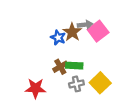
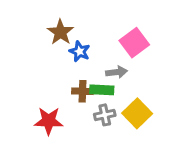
gray arrow: (85, 25) -> (117, 72), moved
brown star: (72, 32) -> (60, 32), moved
brown cross: (60, 67) -> (83, 91), turned 32

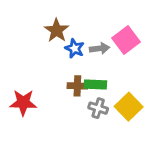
gray arrow: (117, 72) -> (100, 48), moved
gray cross: (105, 115) -> (98, 108), turned 30
red star: (49, 121) -> (23, 103), moved

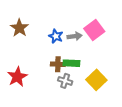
brown star: (57, 30) -> (19, 28), moved
red star: (23, 103) -> (17, 77), turned -30
gray cross: (98, 108) -> (65, 81), moved

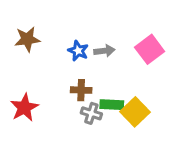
brown star: (19, 28) -> (27, 39), turned 30
pink square: (94, 30) -> (150, 49), moved
green rectangle: (71, 63) -> (112, 105), moved

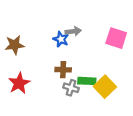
brown star: (27, 39) -> (15, 45), moved
pink square: (150, 49) -> (116, 38), turned -35
gray arrow: (104, 51) -> (73, 31), moved

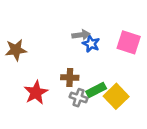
blue star: (61, 39) -> (91, 44), moved
green rectangle: (87, 81) -> (96, 90), turned -30
red star: (19, 83) -> (36, 93), moved

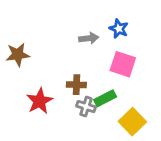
pink square: (129, 42) -> (123, 64), moved
blue star: (91, 44) -> (119, 29), moved
yellow square: (116, 96) -> (132, 122), moved

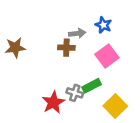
pink square: (123, 64) -> (107, 56), turned 35
brown cross: (76, 85) -> (66, 48), moved
red star: (40, 101) -> (53, 102), moved

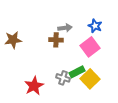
blue star: (103, 25) -> (95, 26), moved
red star: (53, 102) -> (34, 86), moved
yellow square: (115, 106) -> (90, 79), moved

